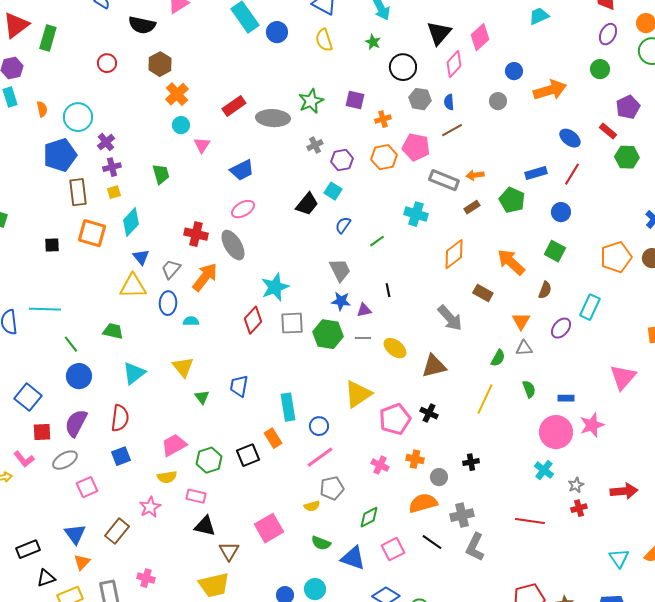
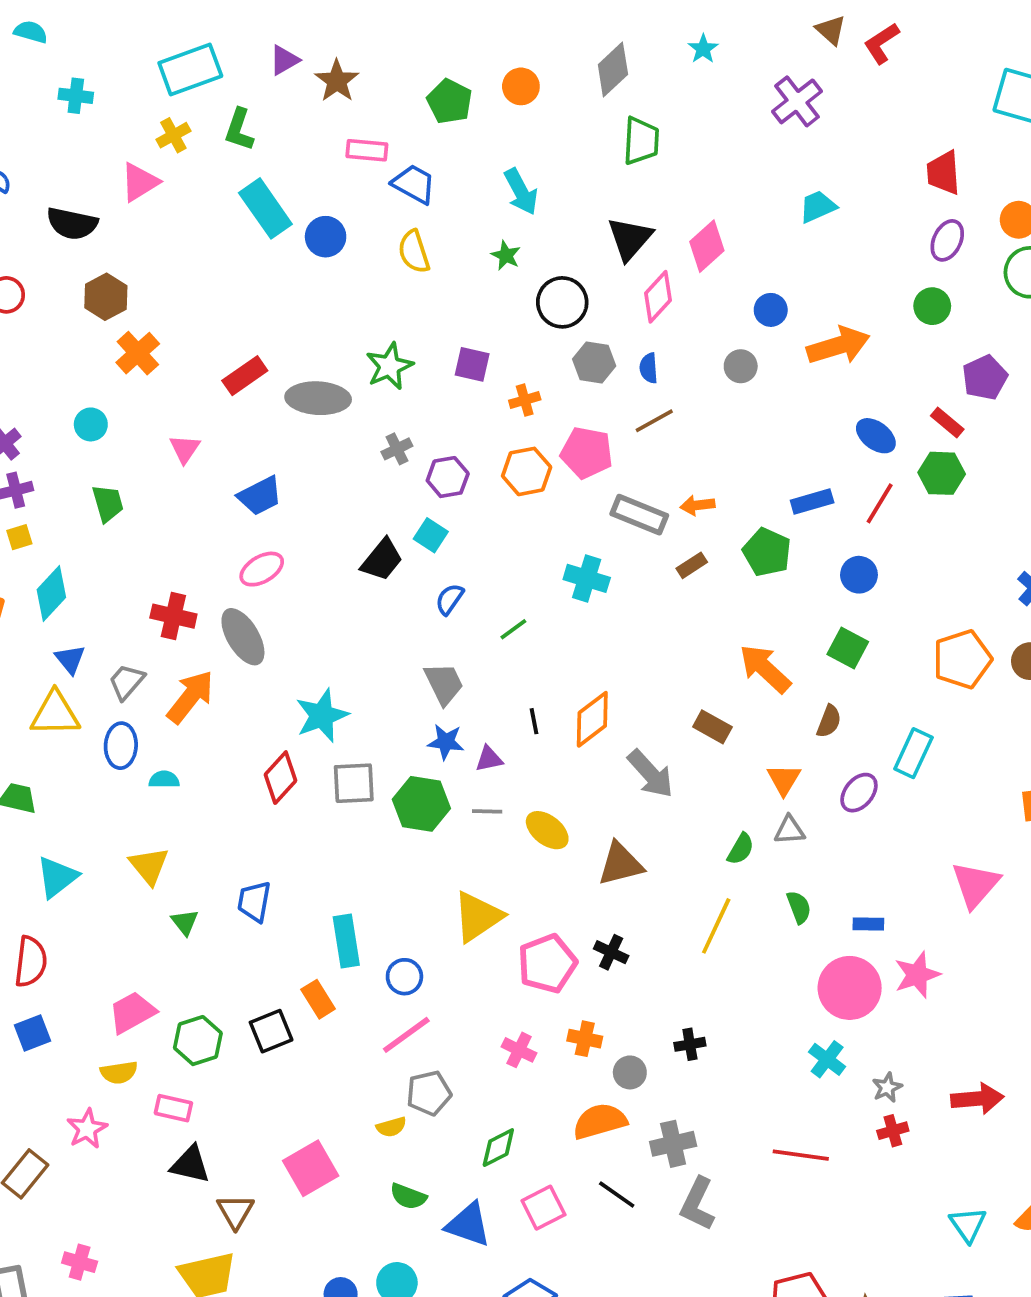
cyan circle: (181, 125) -> (91, 424), moved
green hexagon: (627, 157) -> (942, 473), moved
orange diamond: (454, 254) -> (592, 719), moved

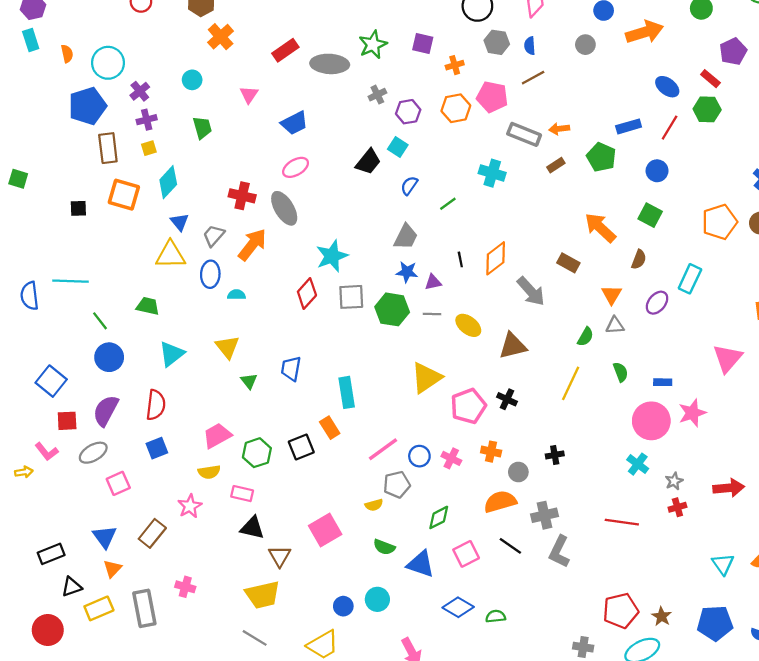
gray trapezoid: (444, 684) -> (406, 237), turned 52
blue circle: (404, 977) -> (419, 456), moved

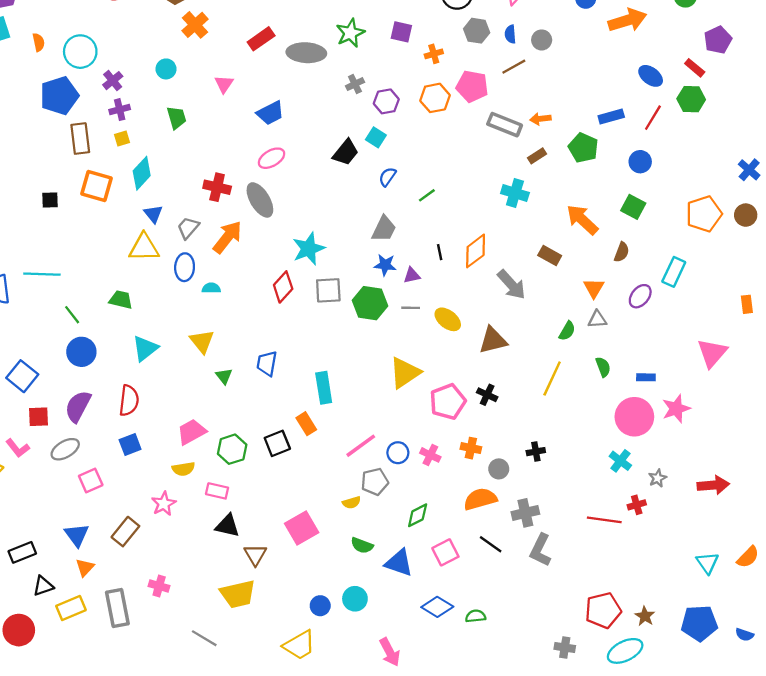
gray circle: (585, 45) -> (542, 40), moved
cyan cross: (492, 173) -> (515, 193), moved
red cross: (677, 507) -> (637, 505), moved
gray line: (255, 638) -> (204, 638), moved

